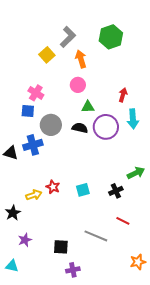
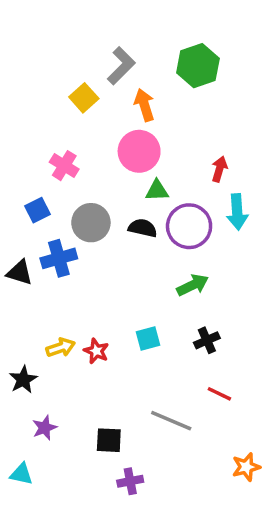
pink circle: (78, 85) -> (139, 151), size x1.5
blue square: (28, 111) -> (37, 210), moved, turned -32
green arrow: (136, 173) -> (193, 285), moved
red star: (53, 187) -> (96, 351), moved

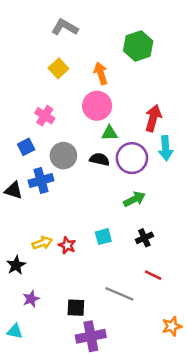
gray L-shape: (121, 66) -> (65, 27), moved, turned -105
red arrow: (219, 169) -> (153, 118), size x1.5
purple cross: (130, 481) -> (91, 336), size x1.6

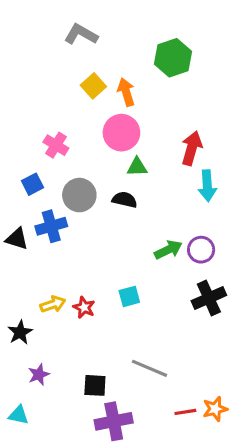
yellow square: (58, 68) -> (93, 86), moved
purple circle: (132, 158) -> (201, 250), moved, size x0.7
black cross: (144, 238) -> (209, 298), moved, size x1.5
red line: (153, 275) -> (185, 412), moved, turned -35

